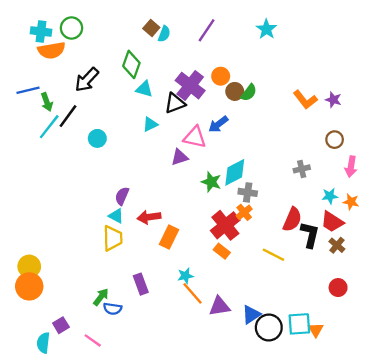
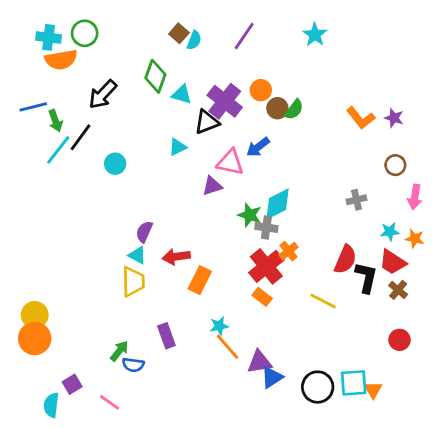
cyan triangle: (144, 89) -> (182, 94), moved
gray cross: (248, 192) -> (266, 227), moved
blue triangle: (251, 315) -> (272, 377), moved

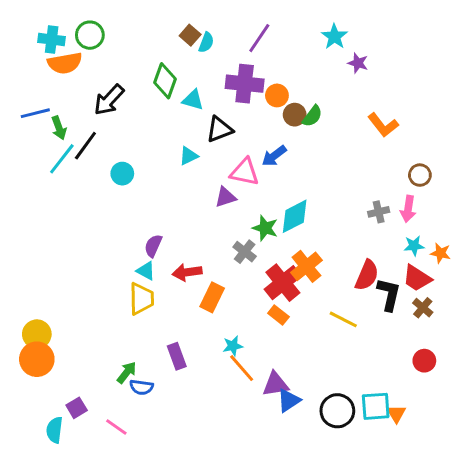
purple cross: (225, 101) -> (245, 84), moved, turned -32
purple star: (394, 118) -> (358, 63), moved
pink arrow: (415, 197) -> (408, 209), moved
gray cross: (266, 227) -> (245, 252), moved, turned 30
orange cross: (289, 251) -> (306, 266), size x1.5

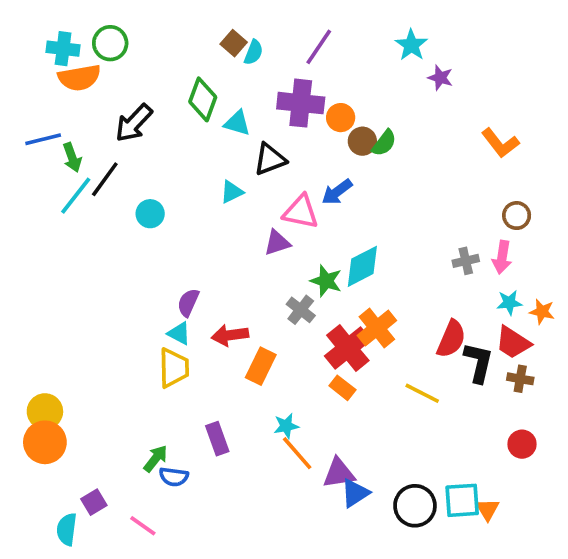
orange L-shape: (383, 125) -> (500, 143), moved
brown cross: (423, 308) -> (520, 379), turned -30

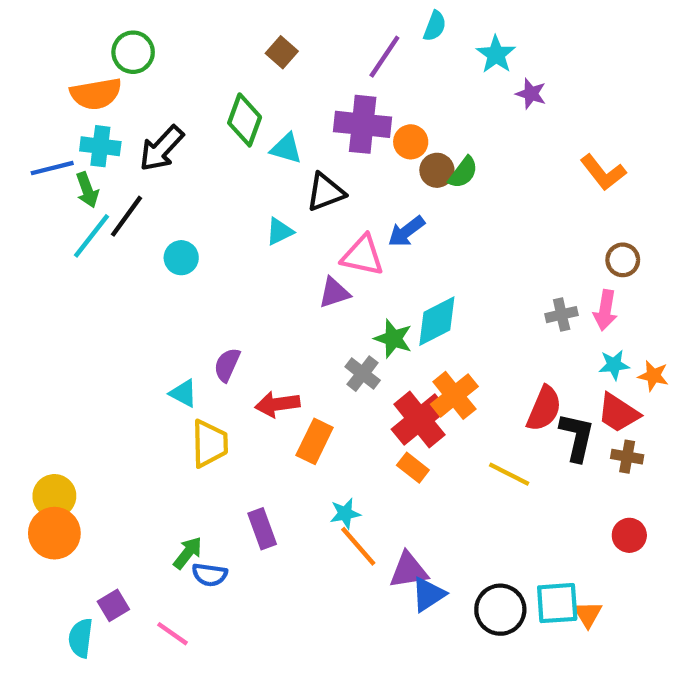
cyan cross: (63, 49) -> (100, 146), moved
cyan semicircle: (254, 52) -> (435, 26), moved
cyan triangle: (179, 333) -> (183, 393), moved

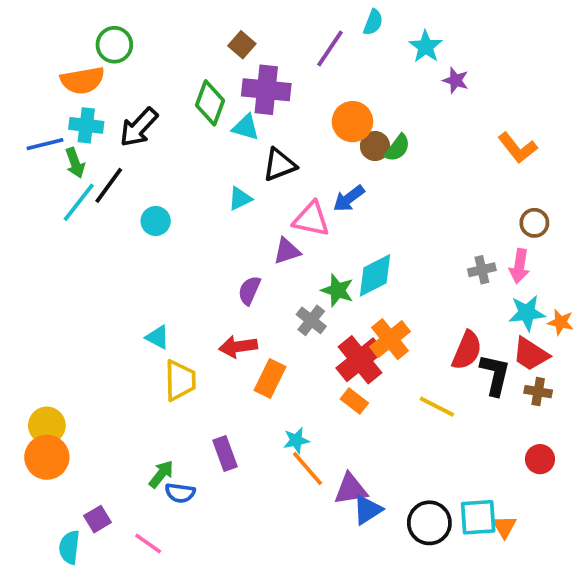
purple cross: (363, 124) -> (266, 90), moved
orange circle: (411, 142) -> (352, 122), size x1.4
purple semicircle: (227, 365) -> (249, 290), moved
cyan star: (614, 365) -> (527, 313), size x1.4

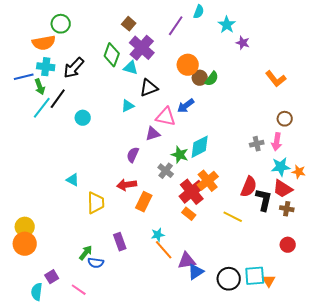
purple cross: (266, 90) -> (142, 48), turned 35
cyan triangle: (157, 337) -> (73, 180), moved

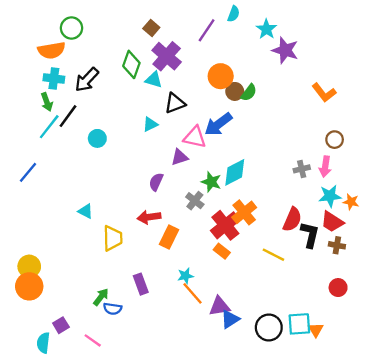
purple star: (243, 43) -> (285, 50), size x1.6
blue line: (24, 77) -> (28, 172), moved, turned -36
blue arrow: (186, 106) -> (218, 124), size x1.4

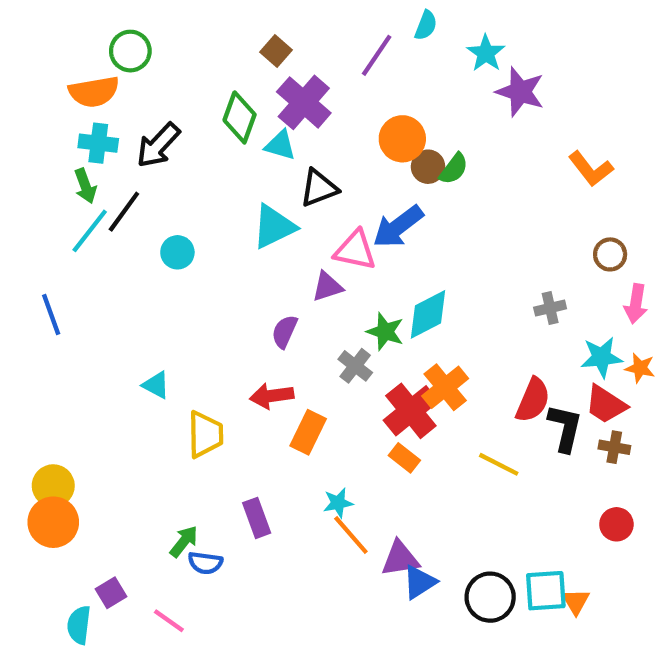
cyan triangle: (150, 124) -> (274, 227), size x1.6
pink arrow: (325, 167) -> (636, 304), moved
blue line: (28, 172) -> (51, 314), turned -60

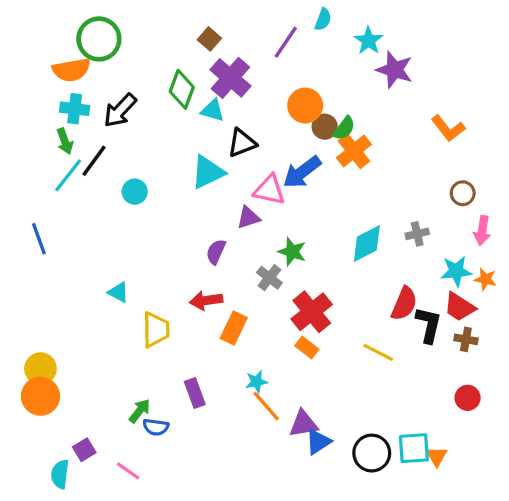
green circle: (130, 51) -> (99, 39), size x1.4
cyan diamond: (428, 314) -> (367, 244), moved
orange cross: (445, 387) -> (354, 151), moved

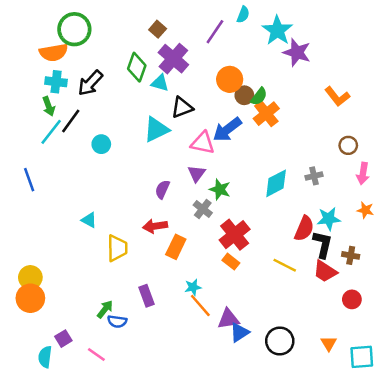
cyan star: (368, 41) -> (277, 30), size x1.4
purple triangle: (248, 218) -> (197, 173), moved, turned -36
cyan star: (456, 271) -> (329, 219), moved
red trapezoid: (459, 307) -> (325, 271), moved
cyan square: (414, 448) -> (362, 357), moved

